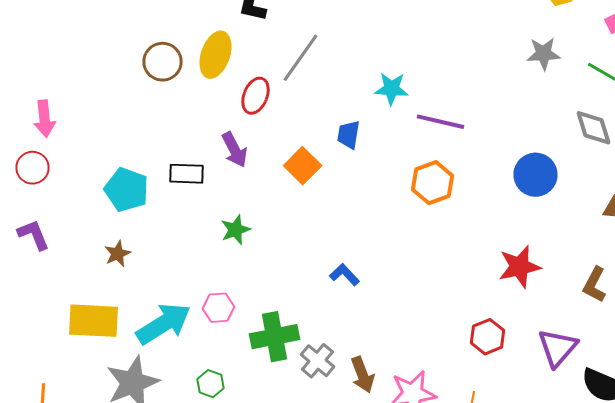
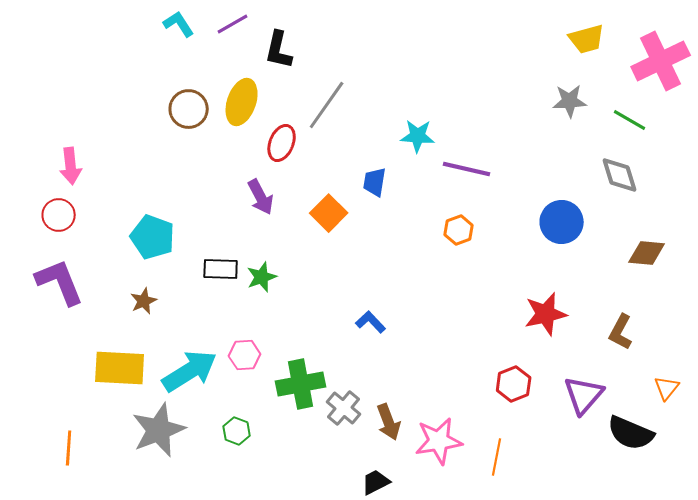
black rectangle: (186, 174) -> (221, 269), moved
orange hexagon: (432, 183) -> (459, 230), size x0.7
purple L-shape: (34, 235) -> (60, 282), size x1.5

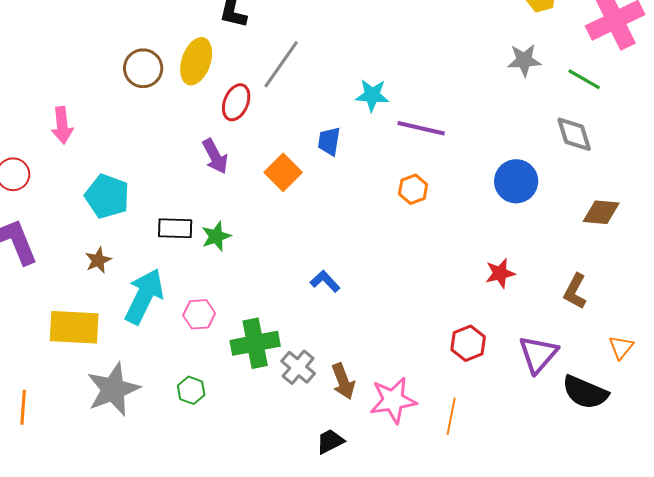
pink arrow: (71, 166) -> (62, 125), moved
red star: (546, 314) -> (500, 273), size x0.7
cyan arrow: (190, 371) -> (144, 296), moved, turned -32

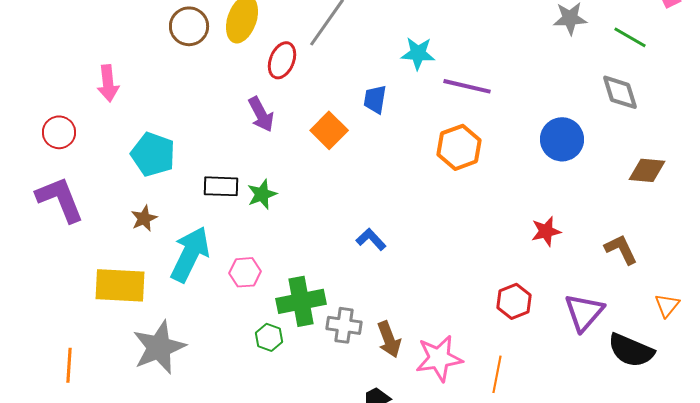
orange hexagon: (413, 189) -> (459, 147), size x1.5
brown L-shape: (575, 291) -> (621, 249), turned 126
gray cross: (298, 367) -> (344, 325), turned -32
green hexagon: (191, 390) -> (269, 337), moved

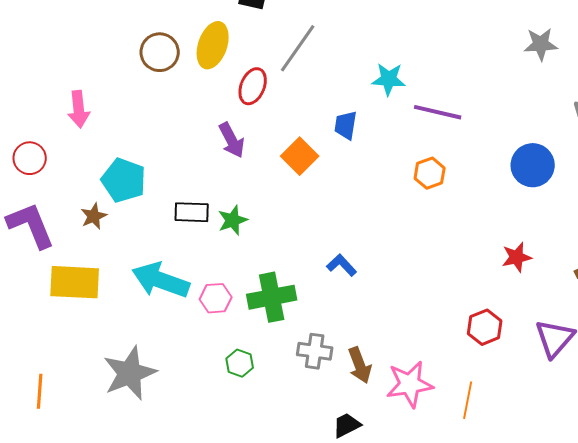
orange hexagon: (459, 147) -> (430, 173), size x0.7
brown star: (144, 218) -> (94, 216), moved
cyan arrow: (190, 254) -> (161, 280), turned -96
yellow rectangle: (120, 285) -> (75, 282), moved
green cross: (301, 301) -> (272, 297), moved

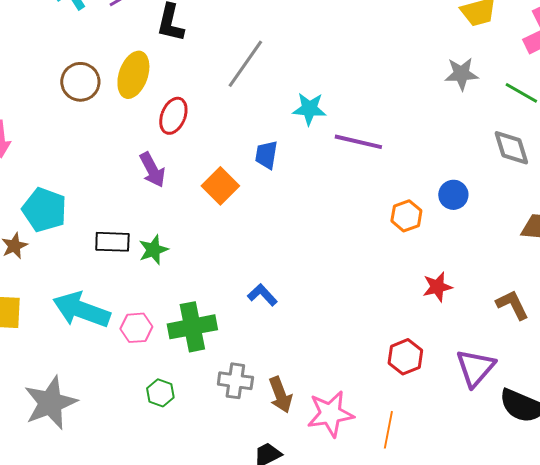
gray line: (298, 48) -> (245, 64), moved
blue circle: (533, 165) -> (453, 195), size x0.7
orange hexagon: (430, 173) -> (406, 216), moved

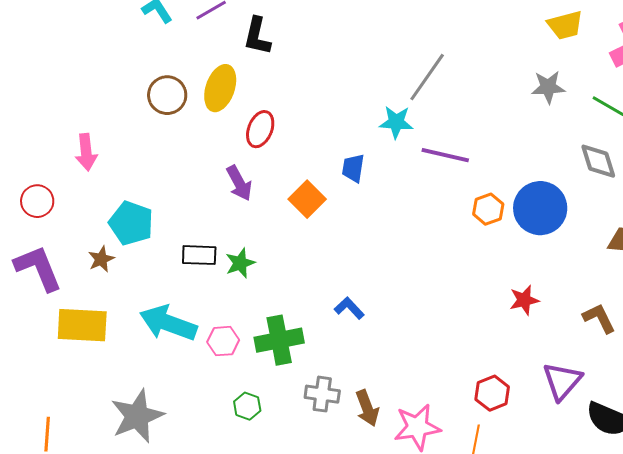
gray line: (245, 64) -> (427, 77), moved
blue circle: (453, 195) -> (540, 208), size x1.8
orange hexagon: (406, 216) -> (488, 209), moved
red hexagon: (405, 357) -> (492, 393), moved

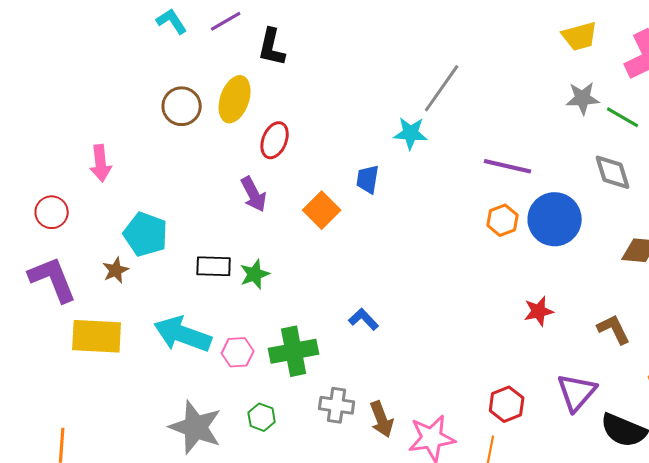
gray star: (548, 87) -> (583, 98), moved
purple line: (445, 155) -> (508, 166), moved
gray star: (137, 416) -> (196, 427), moved, turned -30

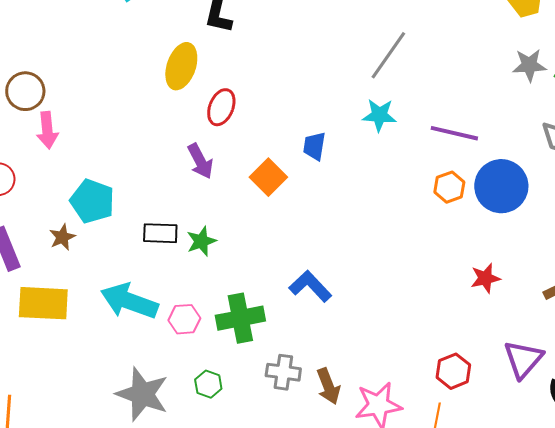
brown circle: (182, 106) -> (25, 91), moved
cyan star: (411, 133) -> (379, 115), moved
blue L-shape: (364, 319) -> (310, 286), size x1.4

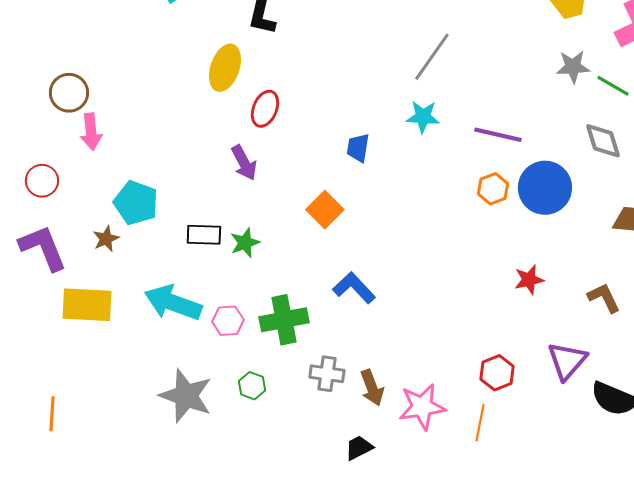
orange square: (268, 177) -> (325, 210), moved

